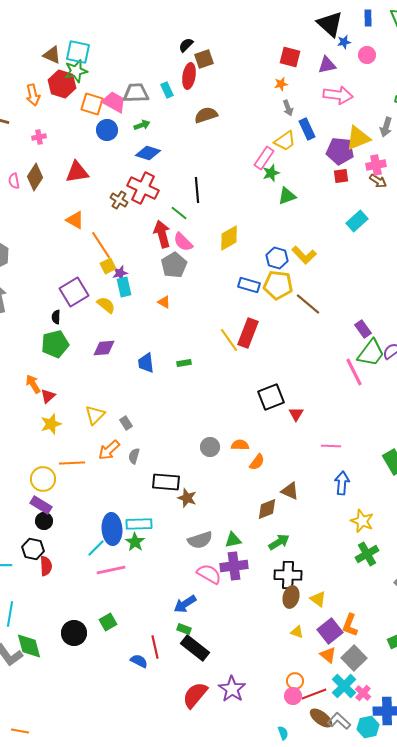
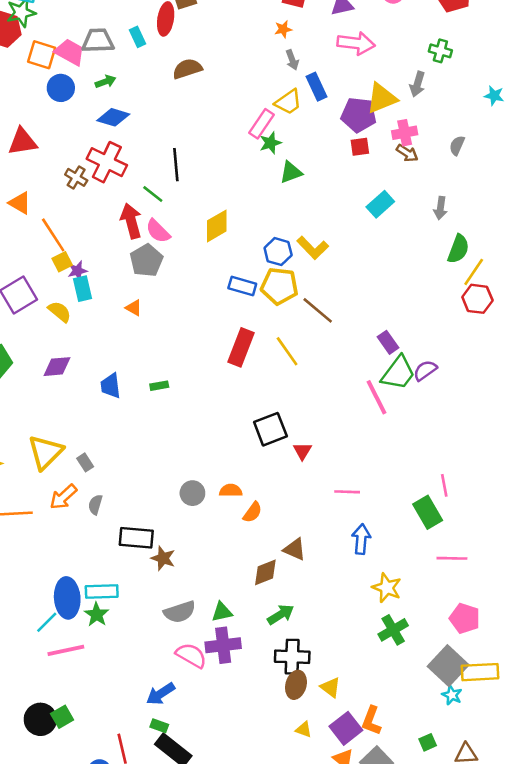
yellow line: (229, 340) -> (287, 351), moved
yellow triangle: (95, 415) -> (45, 452), size x1.4
black circle: (74, 633) -> (40, 719), moved

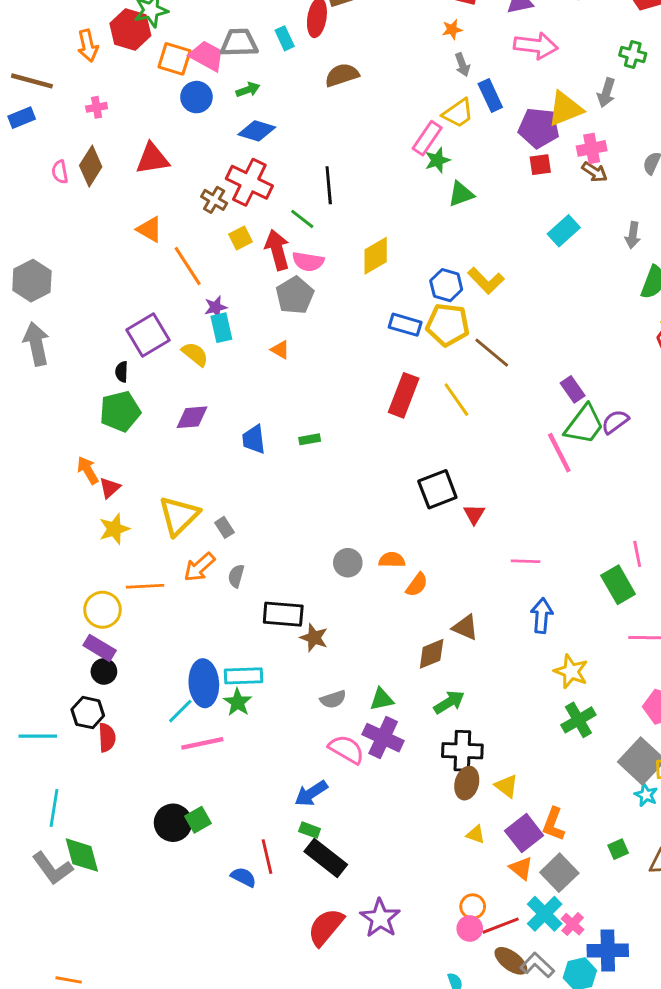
pink semicircle: (158, 231) -> (308, 262), turned -36
yellow square: (62, 262) -> (241, 238), moved
gray semicircle: (180, 612) -> (333, 699), size x0.7
purple cross: (223, 645) -> (383, 738), turned 32

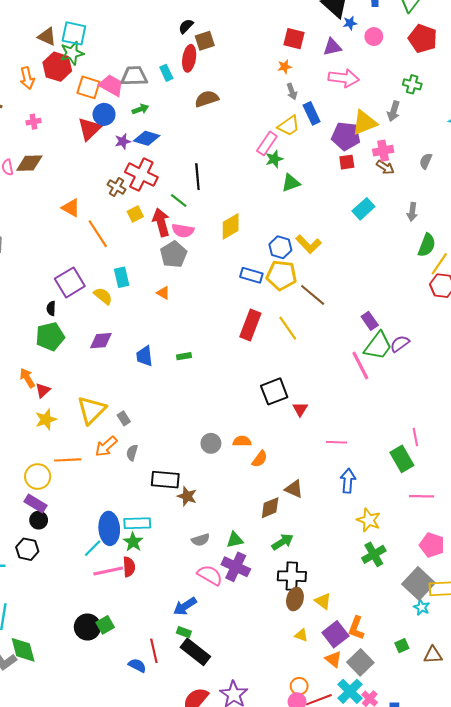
red triangle: (152, 159) -> (89, 129), moved, turned -35
brown diamond: (91, 166) -> (29, 163), turned 56
purple star: (216, 307) -> (123, 141), moved
red semicircle: (107, 738) -> (129, 567), moved

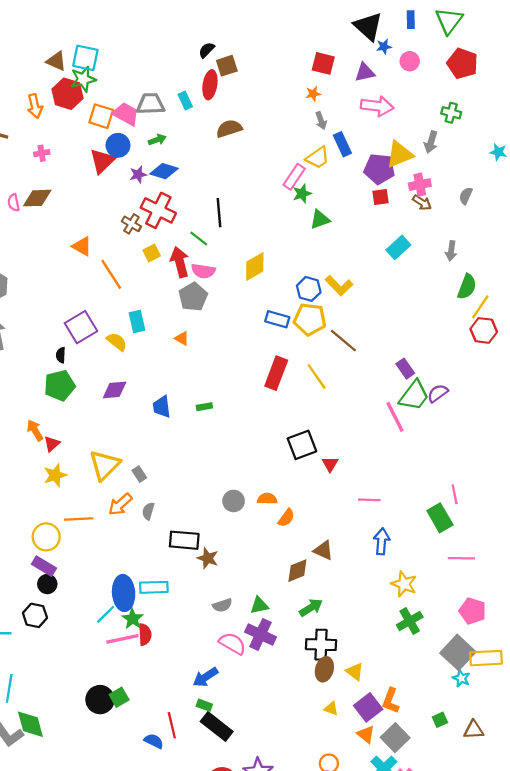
green star: (133, 542) -> (133, 619), moved

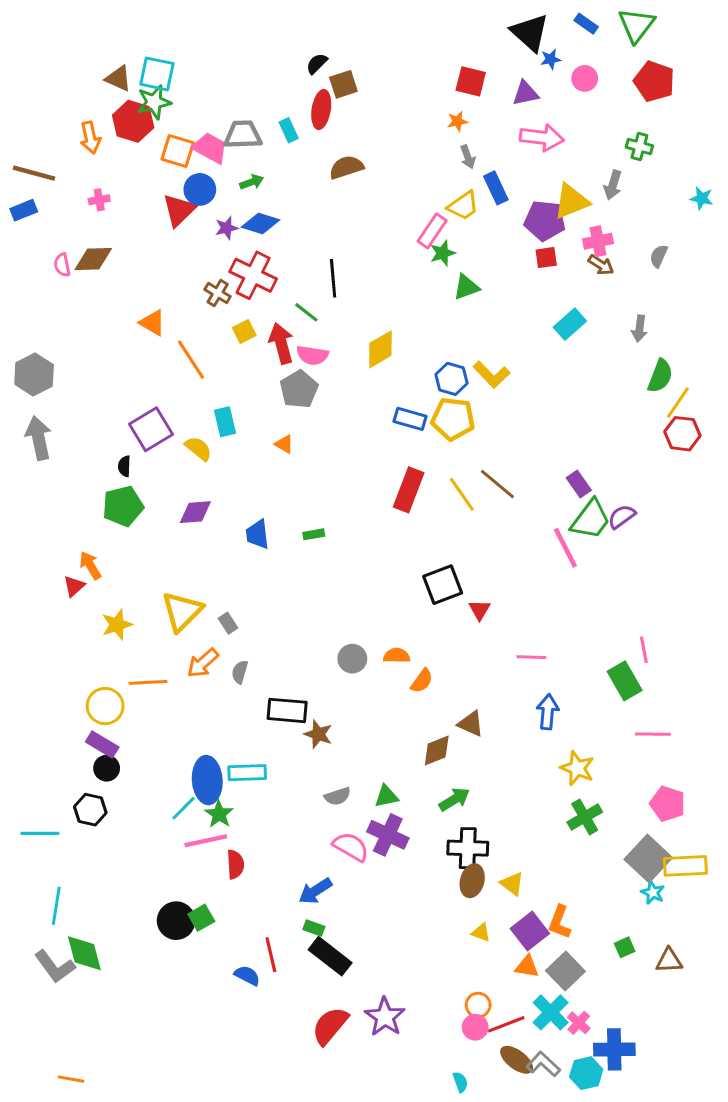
blue rectangle: (411, 20) -> (586, 24), turned -54
brown line: (343, 341) -> (497, 484), moved
red triangle: (52, 444) -> (74, 586), moved
red semicircle: (145, 634) -> (235, 864), moved
orange triangle: (366, 734) -> (527, 967), turned -30

